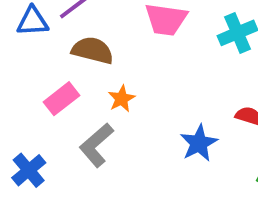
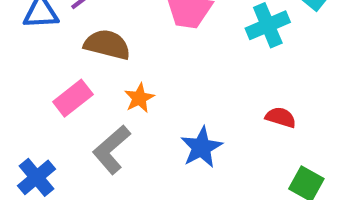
blue star: (199, 143) -> (201, 147), moved

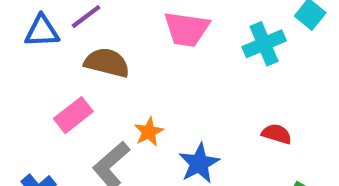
orange star: (139, 98) -> (149, 132), moved

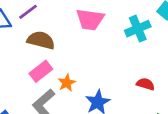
pink rectangle: (73, 115) -> (41, 71), moved

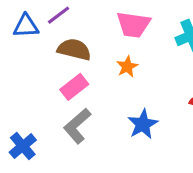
orange star: (67, 83) -> (127, 67), moved

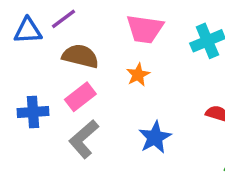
blue cross: (23, 146) -> (33, 112), moved, turned 36

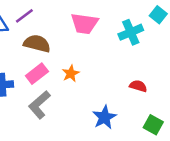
orange star: (138, 75) -> (71, 74), moved
blue star: (155, 137) -> (104, 117), moved

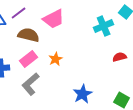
pink trapezoid: (84, 23) -> (54, 19), moved, turned -35
red semicircle: (138, 86) -> (120, 57), moved, turned -32

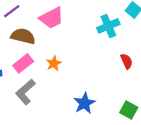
red semicircle: (120, 57) -> (127, 61), turned 80

